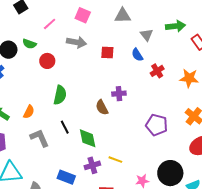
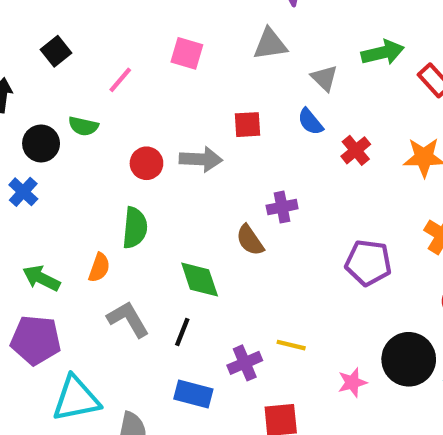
gray arrow: (76, 42) -> (201, 159), moved
red circle: (47, 61) -> (146, 163), moved
green semicircle: (60, 95) -> (135, 228), moved
black line: (65, 127) -> (182, 332), moved, turned 56
green diamond: (88, 138) -> (200, 280), moved

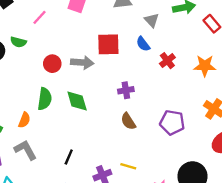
red square: (248, 125) -> (108, 44), size x1.5
brown semicircle: (250, 240) -> (128, 121), moved
green diamond: (200, 280) -> (77, 101), moved
gray L-shape: (128, 319) -> (25, 150), moved

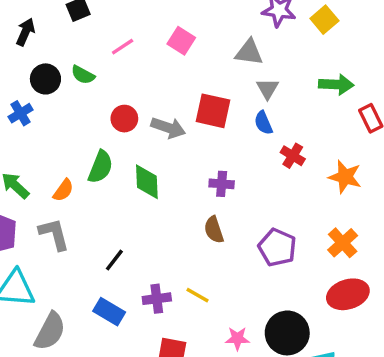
gray triangle: (152, 20) -> (267, 89), moved
red cross: (167, 61) -> (293, 156), turned -35

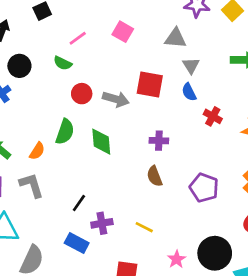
green semicircle: (83, 75) -> (63, 63), moved
purple cross: (157, 299) -> (102, 223), moved
pink star: (237, 338) -> (176, 259), turned -30

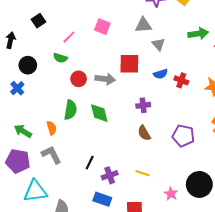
blue semicircle: (189, 92) -> (161, 74), moved, turned -72
orange semicircle: (37, 151) -> (52, 128), turned -40
blue rectangle: (77, 243) -> (102, 199), moved

